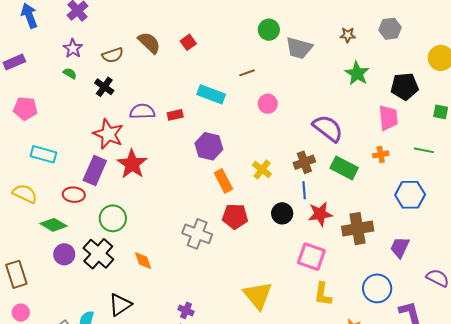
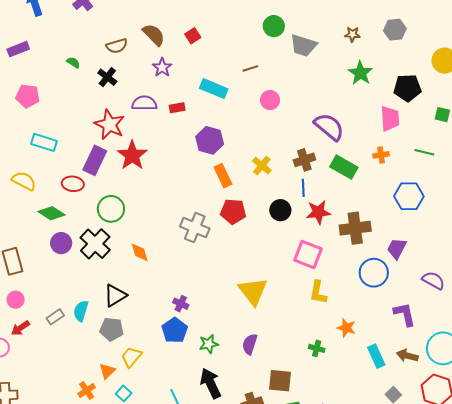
purple star: (73, 48) -> (162, 67), moved
blue circle: (377, 288) -> (374, 273), moved

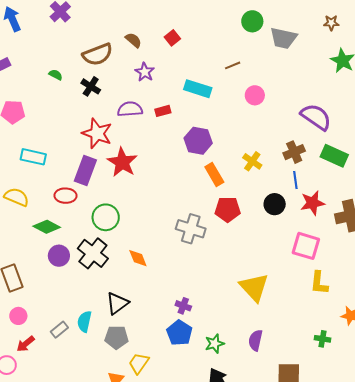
brown semicircle: (154, 35) -> (133, 40), size x0.7
brown semicircle: (117, 46) -> (98, 54), size x1.4

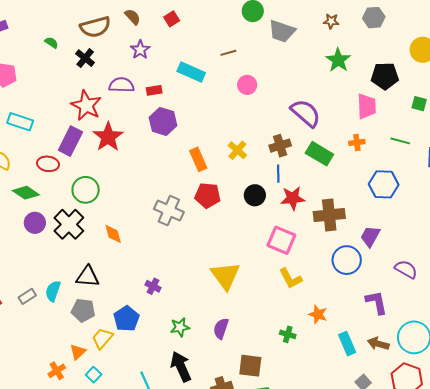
purple hexagon: (198, 141) -> (163, 121), moved
yellow L-shape: (319, 283) -> (290, 278), turned -40
black triangle: (117, 303) -> (88, 277), turned 35
blue pentagon: (179, 333) -> (126, 319), moved

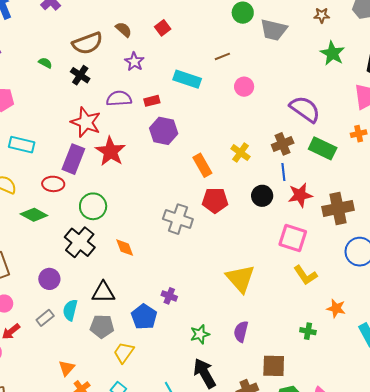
purple circle: (35, 223) -> (49, 279), moved
blue pentagon: (126, 319) -> (144, 317), moved
orange triangle: (78, 352) -> (67, 368), moved

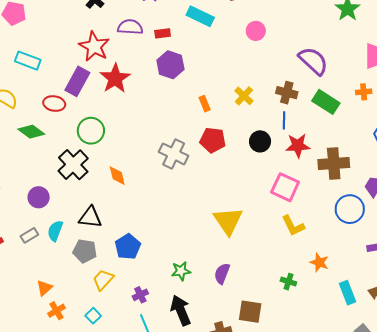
brown cross: (283, 144) -> (287, 93), turned 30
orange rectangle: (202, 165) -> (205, 104), size x0.7
purple cross: (169, 296) -> (140, 295), moved, turned 35

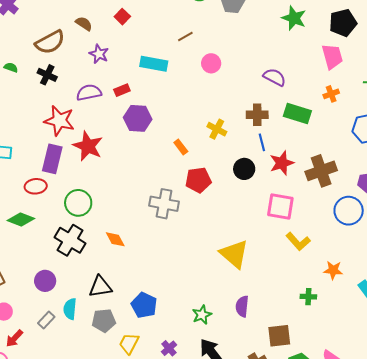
purple semicircle: (313, 61) -> (274, 77), size x0.7

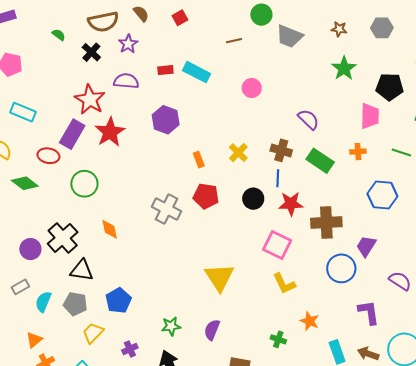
brown line: (185, 36) -> (234, 41), moved
purple star: (99, 54) -> (128, 44), moved
red rectangle: (122, 90) -> (165, 70), moved
black cross: (70, 240) -> (63, 238), moved
cyan semicircle: (70, 309) -> (43, 302), moved

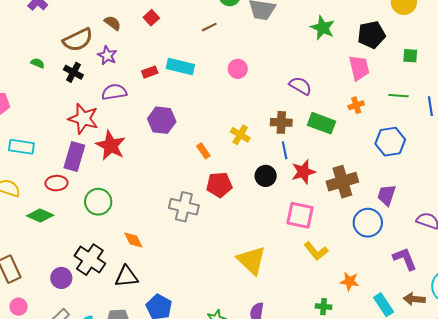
black triangle: (82, 270) -> (126, 277), moved

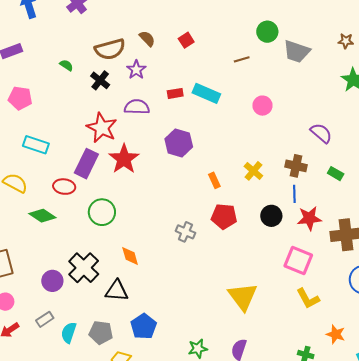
green rectangle: (321, 123) -> (336, 174), size x0.6
gray cross: (184, 207) -> (185, 232), size x0.7

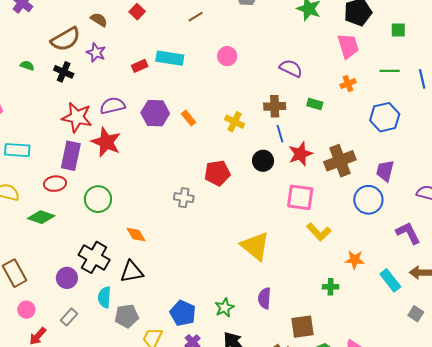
purple semicircle: (137, 107) -> (113, 106), moved
orange rectangle: (214, 180) -> (188, 118), moved
blue pentagon: (144, 326) -> (183, 313), moved
cyan semicircle: (69, 333) -> (104, 297), moved

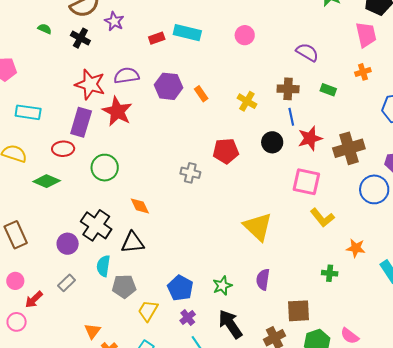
pink circle: (26, 310) -> (15, 281), moved

